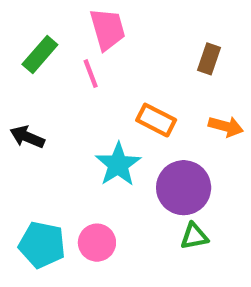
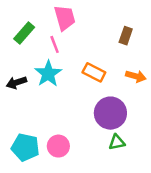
black arrow: (27, 137) -> (16, 83), turned -42
cyan star: (118, 164) -> (48, 74), moved

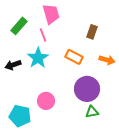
brown rectangle: (126, 36) -> (92, 32), moved
pink circle: (58, 146) -> (46, 101), moved

